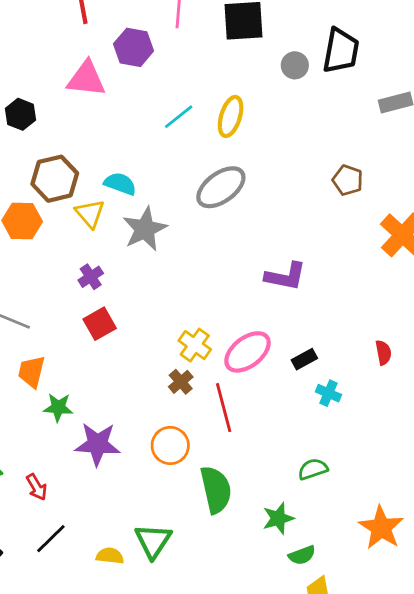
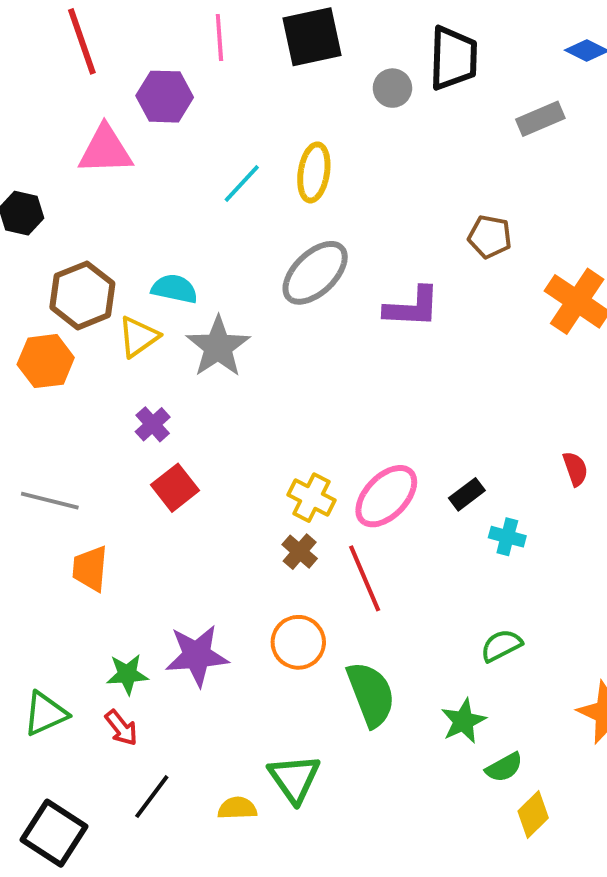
yellow triangle: (90, 214) -> (139, 337), turned 44
purple L-shape: (286, 276) -> (412, 307), moved
green star: (58, 407) -> (127, 674), moved

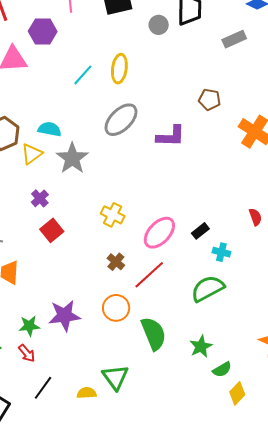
yellow cross: (312, 498) -> (113, 215), moved
red line: (365, 578) -> (149, 275), turned 72
green semicircle: (501, 645) -> (208, 289), moved, size x1.6

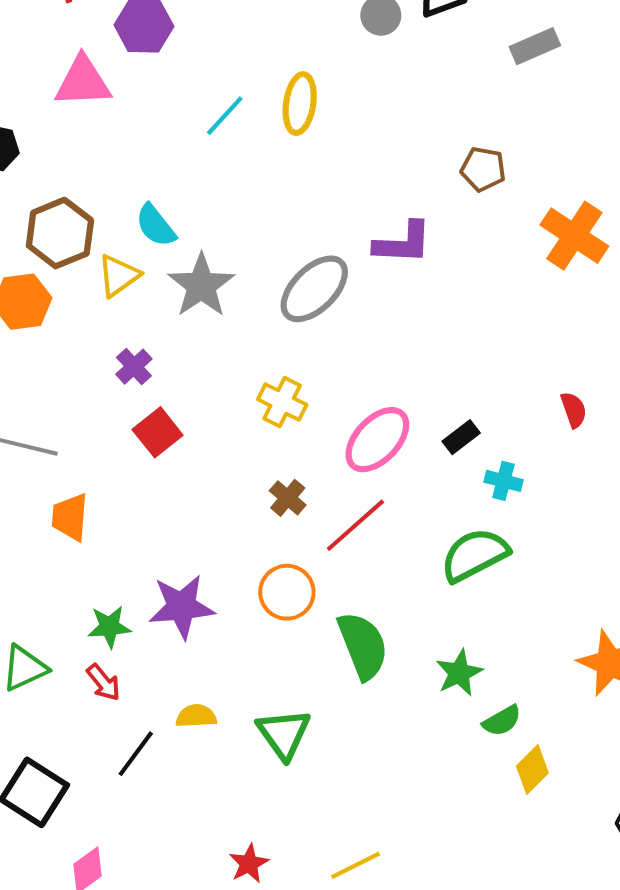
gray ellipse: (121, 120) -> (314, 289), moved
cyan semicircle: (50, 129) -> (156, 226), turned -140
yellow semicircle: (87, 393) -> (196, 716), moved

